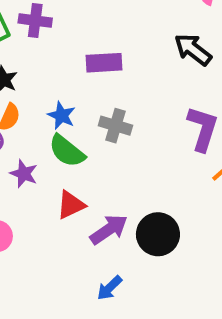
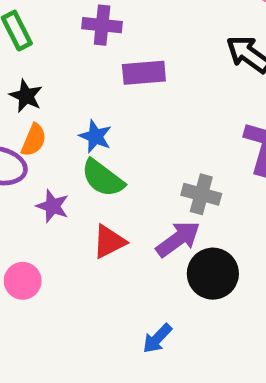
purple cross: (35, 21) -> (102, 25), moved
gray cross: (115, 126) -> (201, 194), moved
purple arrow: (109, 229) -> (178, 239), moved

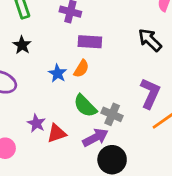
orange semicircle: (34, 140) -> (81, 69), moved
green semicircle: (103, 178) -> (85, 106), moved
purple star: (53, 206) -> (36, 123), moved

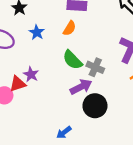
blue star: (58, 73) -> (37, 32), moved
red triangle: (57, 133) -> (18, 84), moved

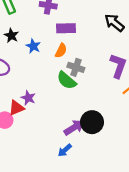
blue star: (37, 32) -> (33, 46), moved
gray cross: (95, 67) -> (76, 67), moved
purple arrow: (81, 87) -> (74, 127), moved

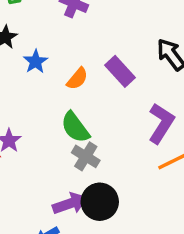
purple rectangle: (66, 28) -> (120, 71), moved, turned 36
gray cross: (76, 67) -> (86, 156), moved

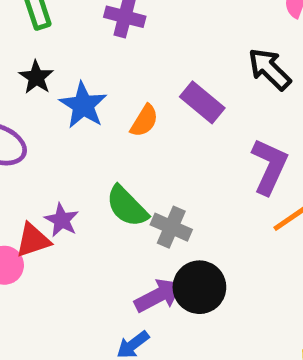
blue star: (36, 62) -> (83, 105), size x1.4
green semicircle: (75, 127) -> (127, 206), moved

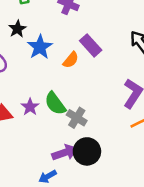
purple rectangle: (202, 102) -> (91, 45), moved
purple star: (62, 220) -> (30, 107), moved

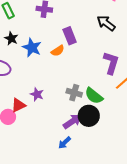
purple rectangle: (91, 45) -> (70, 36), turned 36
orange semicircle: (71, 60) -> (58, 51), turned 32
green semicircle: (55, 103) -> (94, 96), moved

